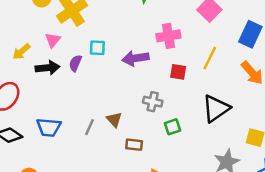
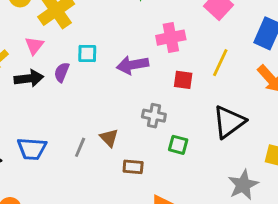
green square: (173, 127) -> (178, 145), turned 35

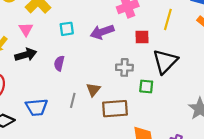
purple semicircle: (62, 72) -> (59, 63), moved
black triangle: (229, 122) -> (165, 61), moved
brown triangle: (109, 138) -> (93, 90), turned 32
brown rectangle: (133, 167) -> (115, 109), size x1.6

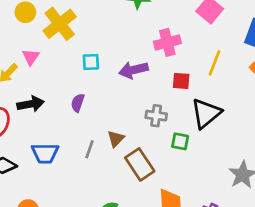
pink triangle: (26, 29) -> (31, 57), moved
black arrow: (26, 55) -> (31, 104), moved
brown rectangle: (115, 109) -> (140, 164), turned 55

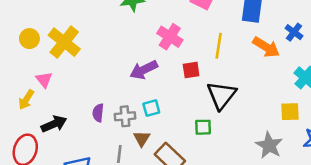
pink cross: (167, 42) -> (170, 37), turned -30
cyan square: (91, 62) -> (151, 108), moved
gray cross: (156, 116) -> (125, 116), moved

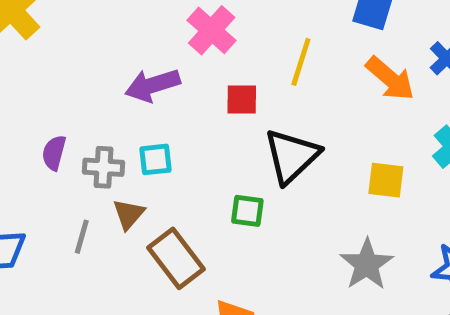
yellow square: (290, 112) -> (386, 180), moved

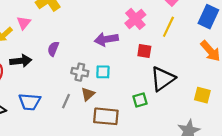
yellow line: (301, 62) -> (168, 27), moved
purple semicircle: (54, 153) -> (53, 49), moved
green square: (247, 211) -> (140, 100), turned -32
brown rectangle: (176, 258) -> (106, 116), turned -55

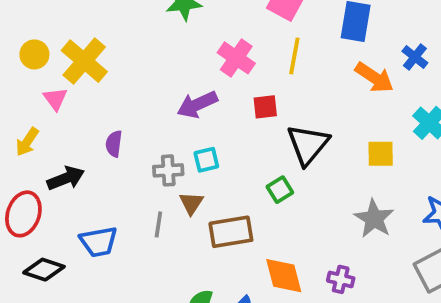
pink triangle: (24, 23) -> (55, 99), moved

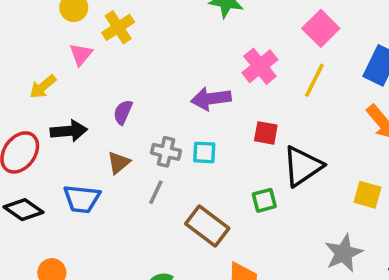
yellow cross: (84, 61) -> (118, 27), size x0.7
red square: (265, 107) -> (266, 133), moved
brown triangle: (191, 203) -> (119, 163), moved
gray line: (158, 224) -> (156, 192), moved
brown rectangle: (231, 232) -> (207, 226), turned 30

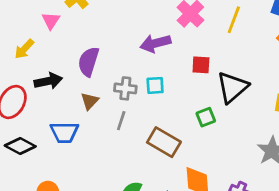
purple semicircle: (123, 112) -> (88, 62), size x1.5

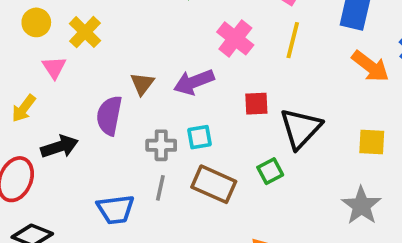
brown triangle: (90, 101) -> (142, 84), moved
blue trapezoid: (64, 132) -> (116, 209), moved
brown rectangle: (164, 142) -> (214, 184), moved

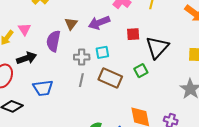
pink triangle: (54, 67) -> (24, 29), moved
blue trapezoid: (116, 209) -> (43, 88), moved

